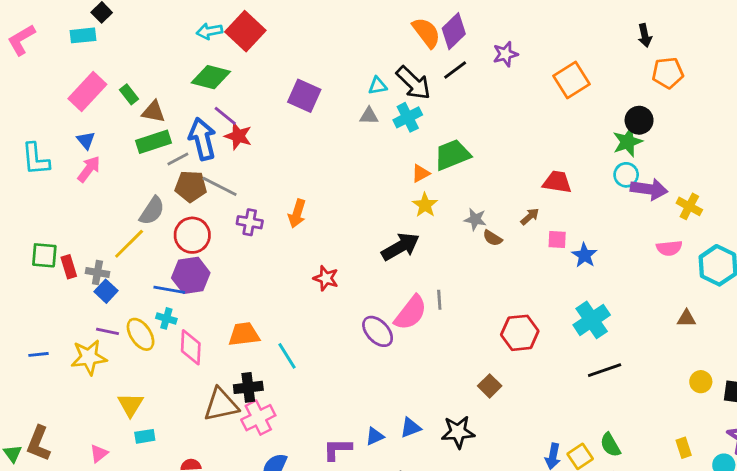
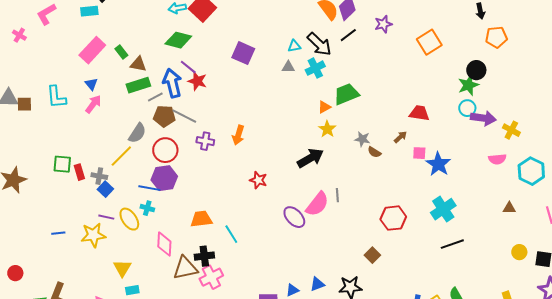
blue star: (584, 255) -> (438, 164), size x1.4
pink diamond: (191, 347) -> (164, 244), moved

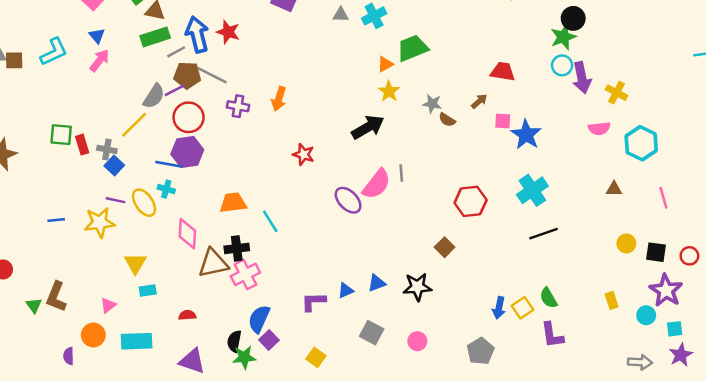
purple line: (188, 67) -> (175, 90), moved, turned -66
cyan L-shape: (56, 97) -> (54, 52), turned -110
purple arrow: (483, 118) -> (582, 78), turned 70

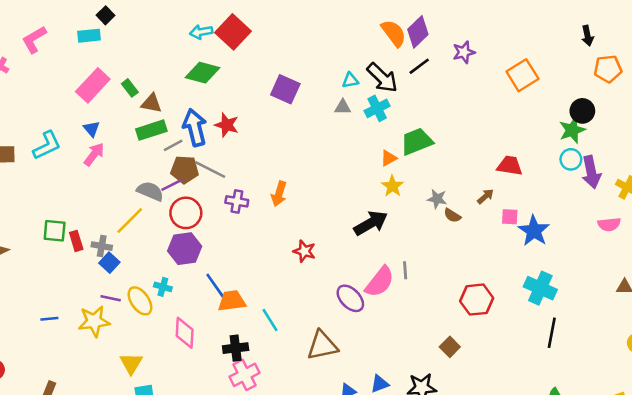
gray semicircle: (154, 96) -> (150, 191), turned -100
blue line: (169, 164) -> (215, 286), moved, turned 45
cyan cross: (532, 190) -> (540, 288), turned -32
black line: (543, 234) -> (552, 333), turned -60
brown triangle: (213, 263) -> (322, 346), moved

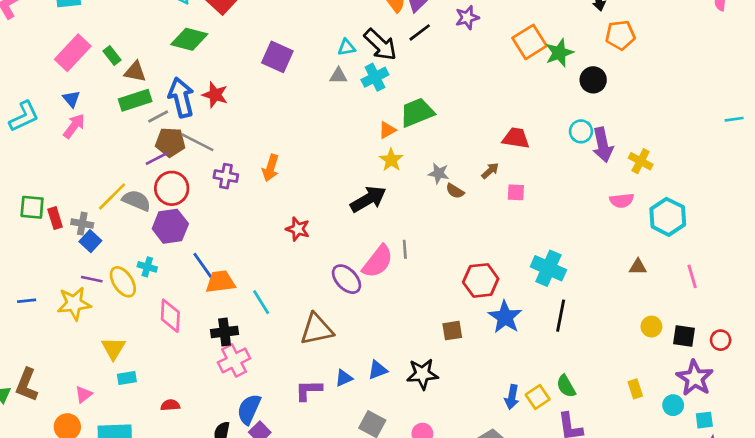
green star: (572, 130) -> (559, 53), moved
gray semicircle: (150, 191) -> (136, 201), moved
blue star: (534, 231) -> (505, 317), moved
brown square: (450, 347) -> (452, 331), turned 36

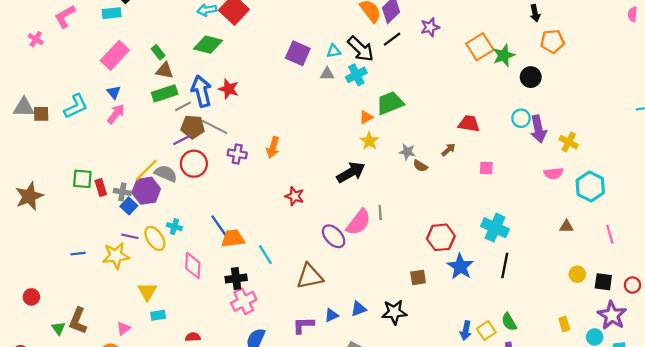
green rectangle: (112, 55) -> (158, 52), moved
purple square: (277, 57) -> (298, 53), moved
pink square: (516, 192) -> (486, 168), moved
purple hexagon: (170, 226) -> (146, 191), moved

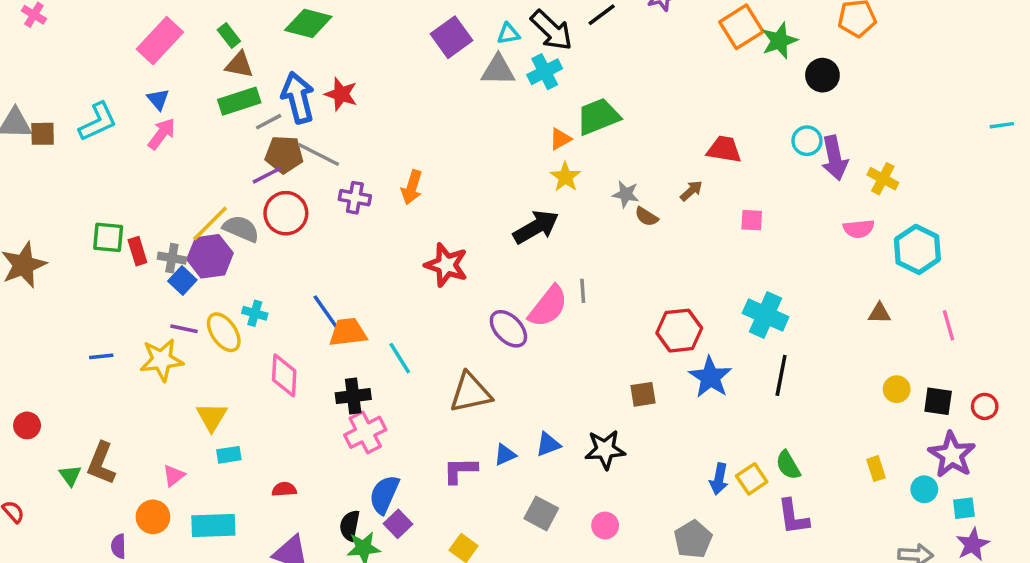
purple square: (298, 53) -> (452, 37), turned 30
gray triangle: (327, 74) -> (498, 70), size x1.5
red star: (295, 196) -> (446, 265), size x1.4

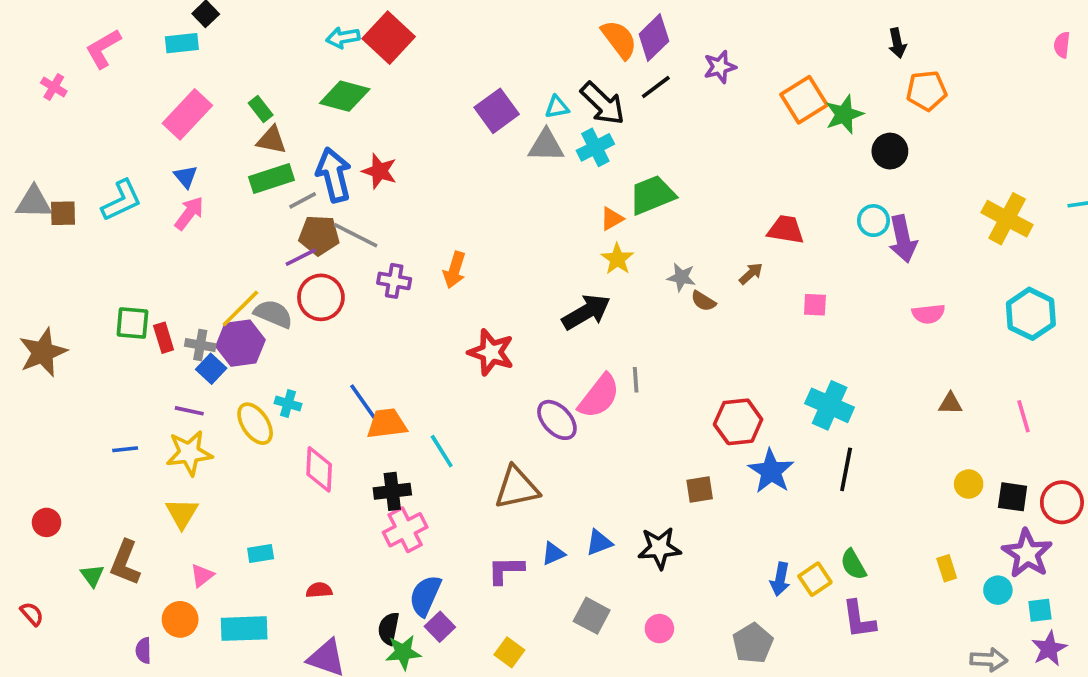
yellow cross: (883, 179) -> (1007, 219), moved, size x1.5
cyan hexagon: (917, 249) -> (1031, 314), moved
purple line: (184, 329) -> (189, 411), moved
red circle: (985, 406) -> (1062, 502), size x1.5
yellow triangle: (212, 417) -> (182, 513), moved

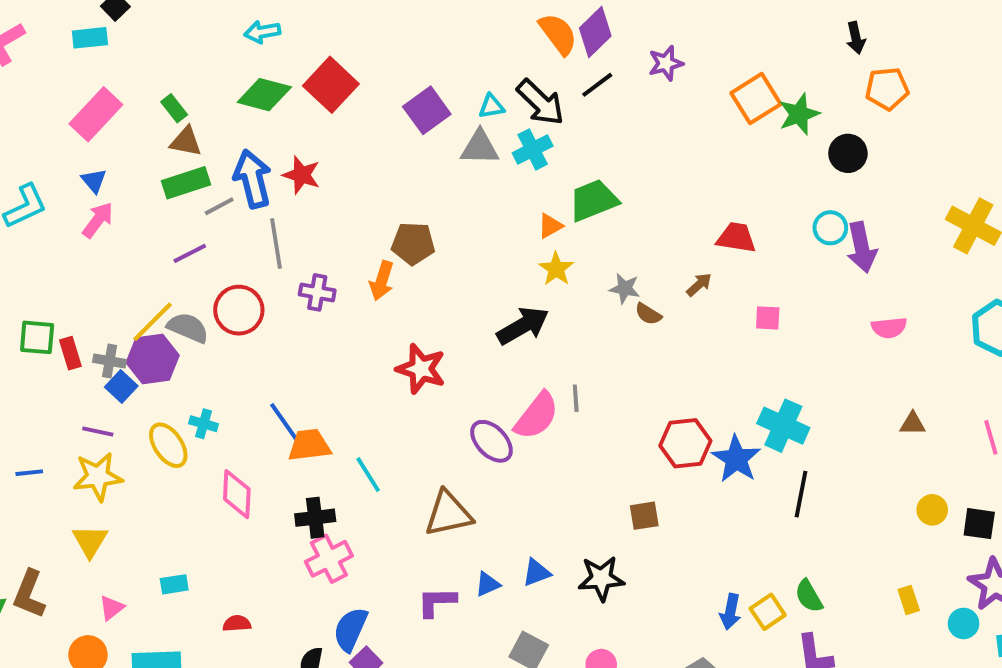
red square: (389, 38) -> (331, 85), moved
brown pentagon: (319, 235) -> (413, 243), moved
gray line: (356, 235) -> (276, 243), turned 54
purple line: (301, 257) -> (190, 253), moved
blue star: (771, 471) -> (736, 459), moved

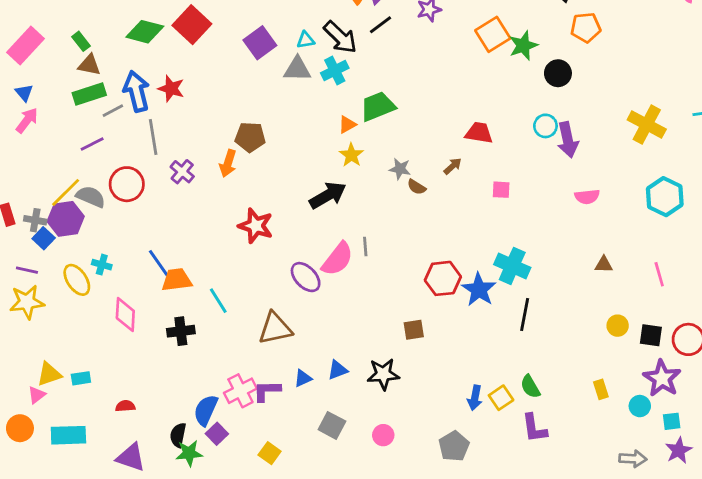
purple cross: (317, 292) -> (182, 172), turned 30
yellow triangle: (90, 541) -> (49, 374), moved, turned 40
pink cross: (329, 559) -> (240, 391), moved

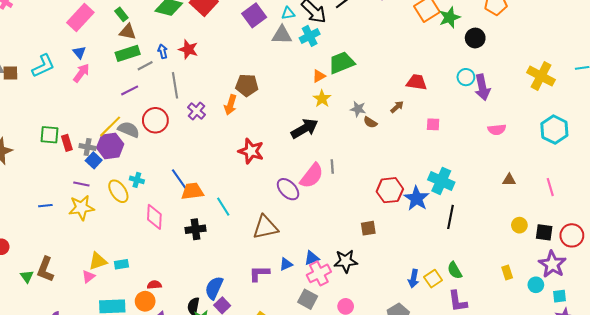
blue arrow: (136, 91) -> (163, 51), size x0.5
pink cross: (240, 391) -> (319, 273), moved
orange circle: (20, 428) -> (145, 301), moved

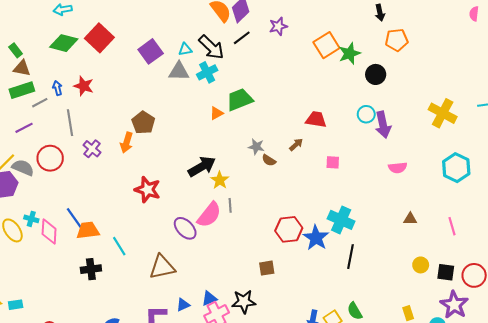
brown pentagon: (247, 85) -> (143, 123), turned 30
yellow star: (322, 99) -> (220, 180), moved
pink diamond: (154, 217) -> (49, 231), moved

